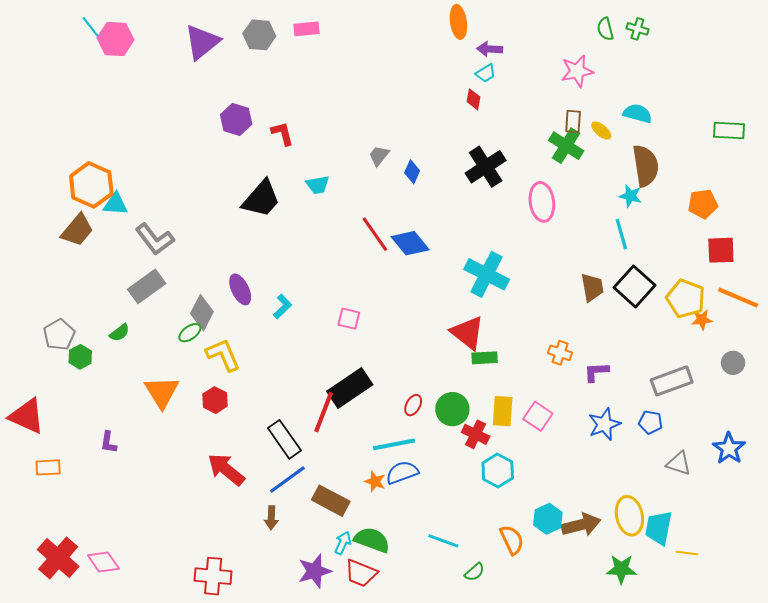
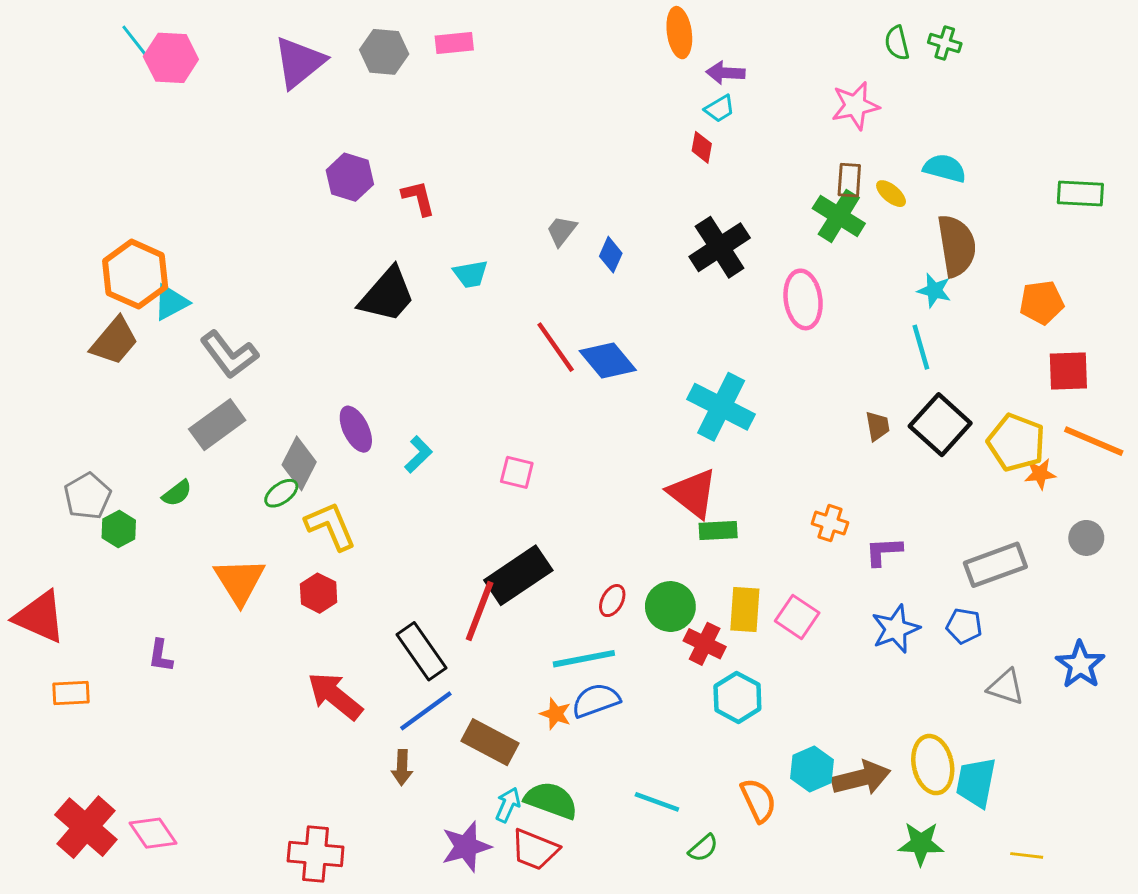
cyan triangle: (115, 204) -> (171, 302), turned -32
brown trapezoid: (592, 287) -> (878, 426), size x0.7
yellow line: (687, 553) -> (1027, 855), moved

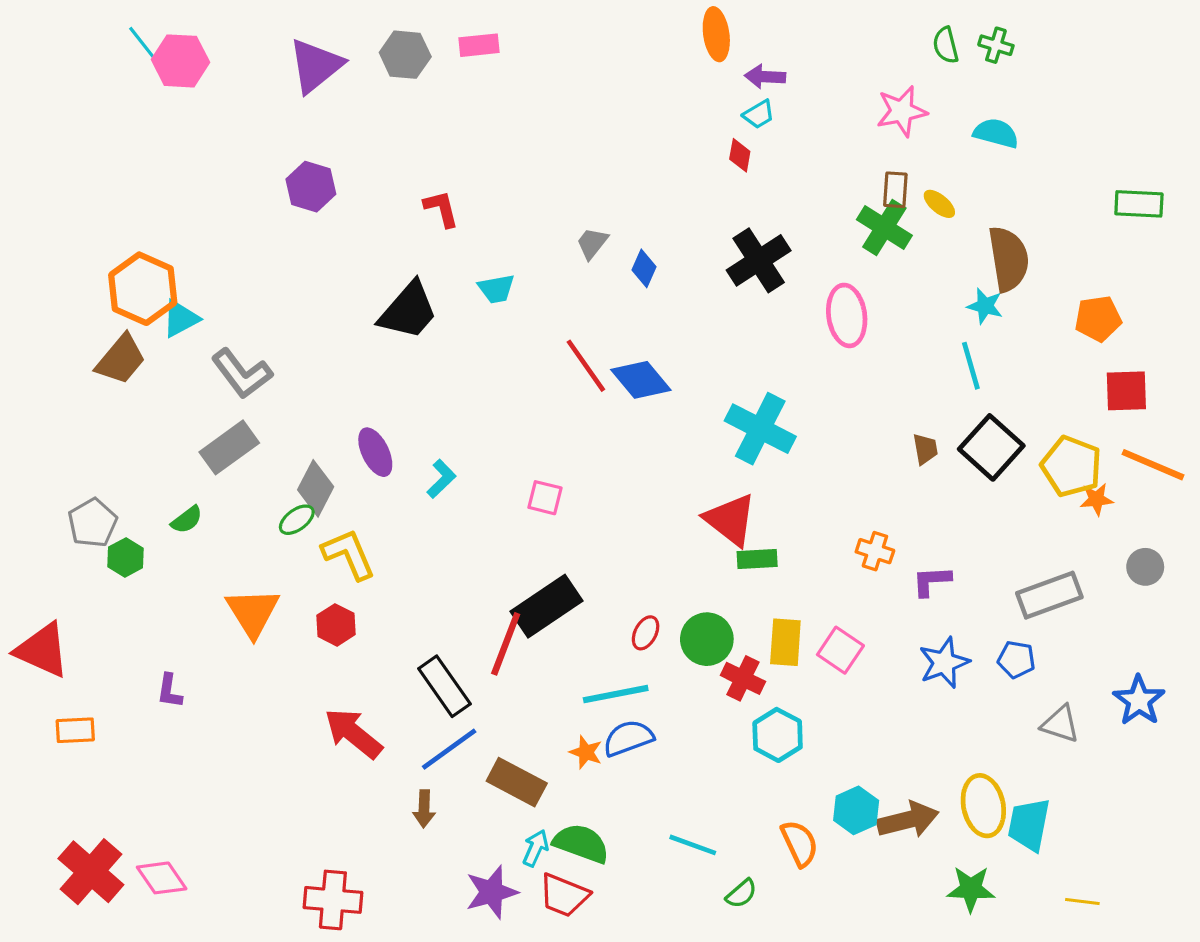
cyan semicircle: (945, 168) -> (996, 133), moved
purple hexagon: (350, 177) -> (311, 187), moved

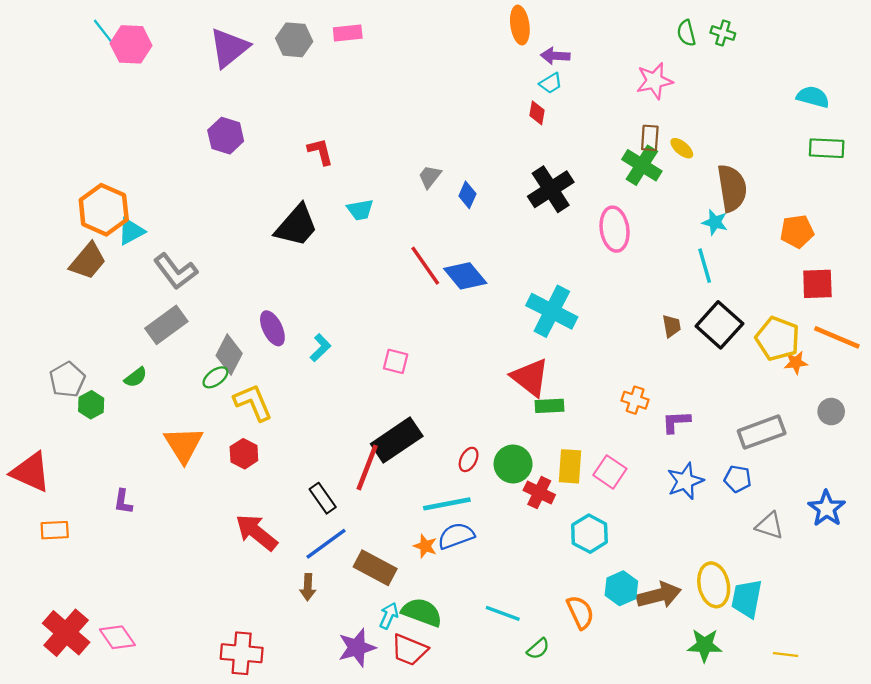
cyan semicircle: (996, 133) -> (813, 97), moved
black rectangle: (444, 686) -> (323, 498), size x0.7
cyan hexagon: (778, 735) -> (589, 534), moved

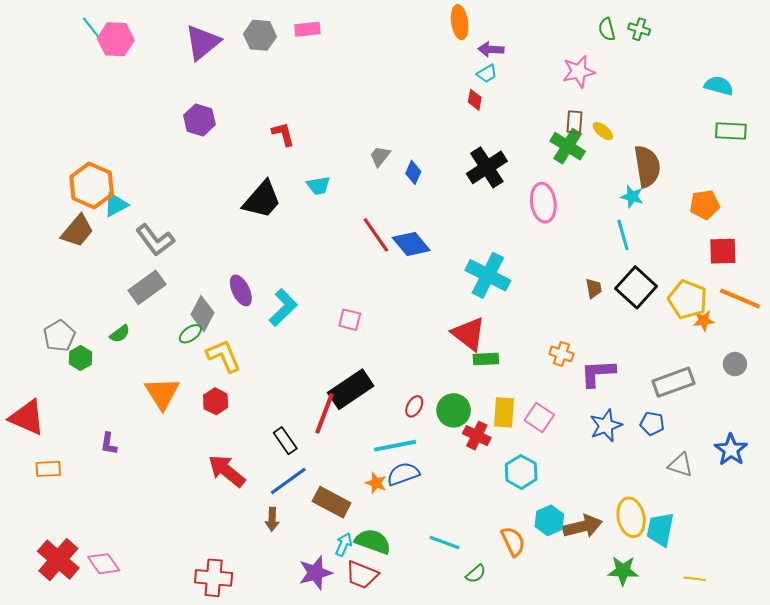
cyan L-shape: (320, 348) -> (283, 308), size x1.5
purple L-shape: (676, 422) -> (598, 373), size x1.4

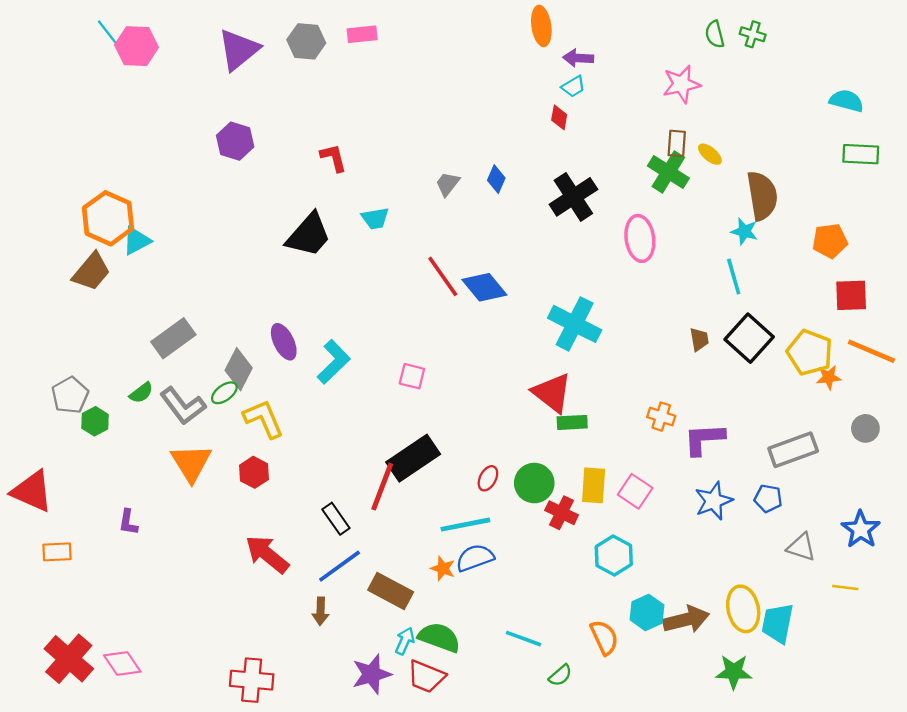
blue diamond: (413, 172) -> (496, 179), moved
gray L-shape: (155, 240) -> (183, 406), moved
yellow line: (695, 579) -> (845, 588), moved

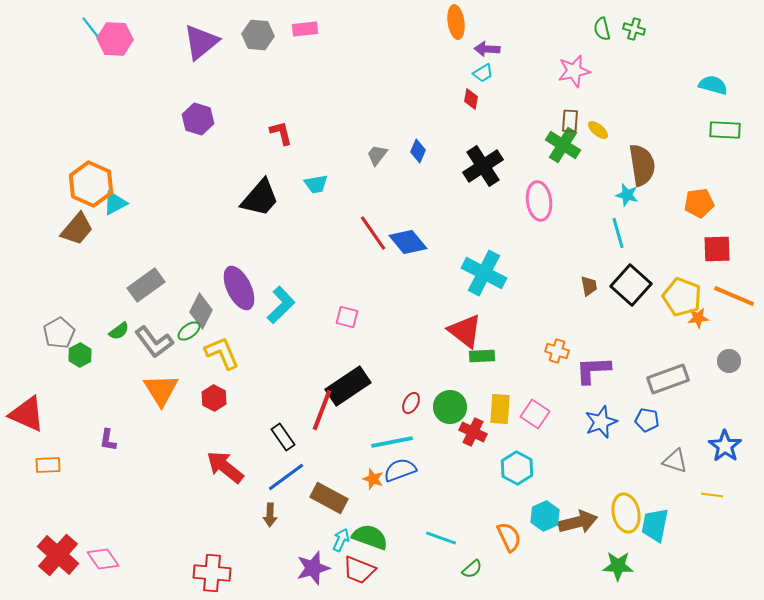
purple ellipse: (284, 342) -> (239, 288), size x1.4

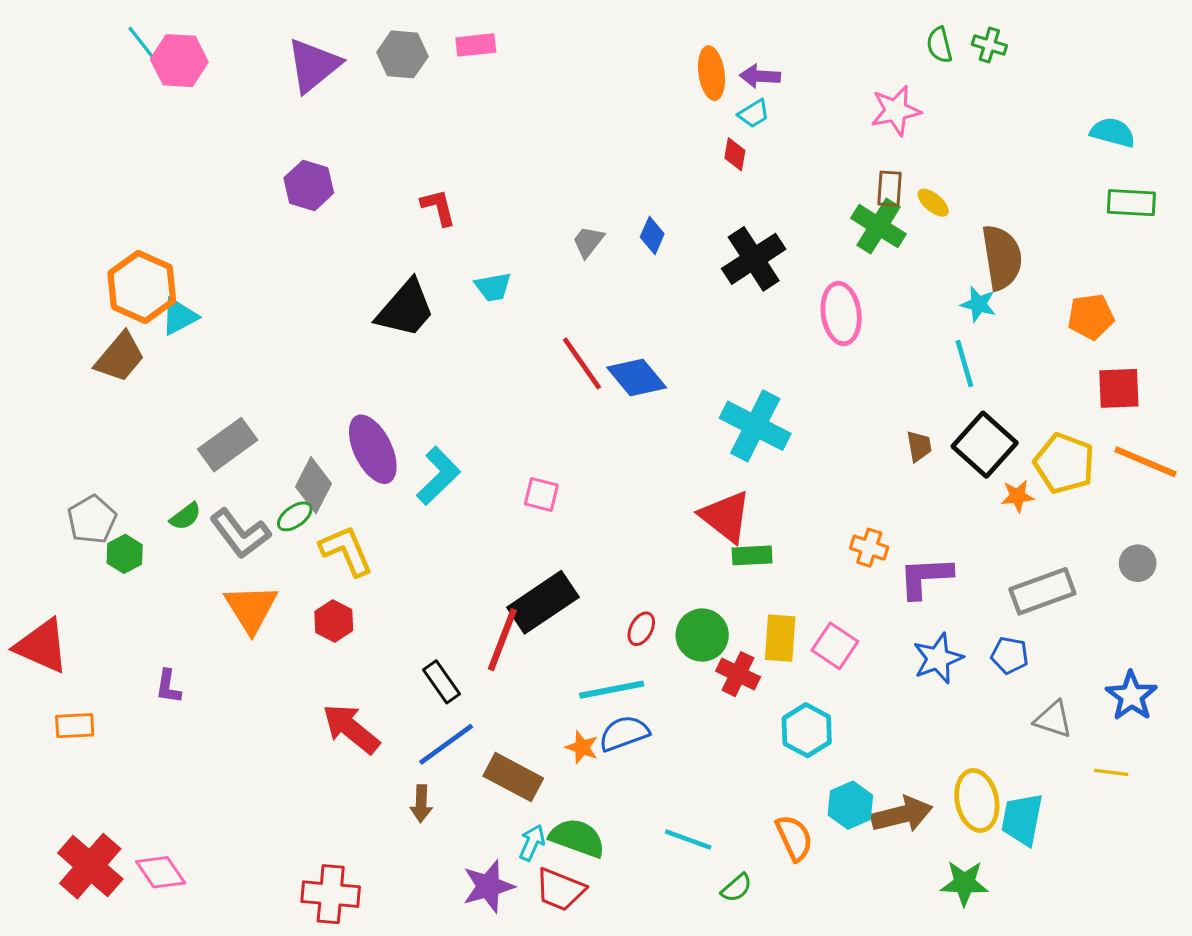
orange ellipse: (456, 22) -> (712, 73), moved
orange star: (698, 318) -> (1017, 496), moved

